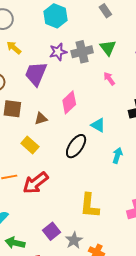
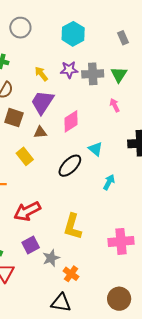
yellow arrow: (14, 48) -> (41, 74), moved
purple trapezoid: (36, 74) -> (42, 102), moved
red arrow: (36, 183) -> (27, 211), moved

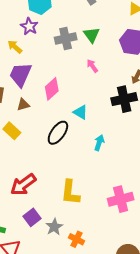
purple star: (69, 70) -> (29, 26), moved, turned -30

